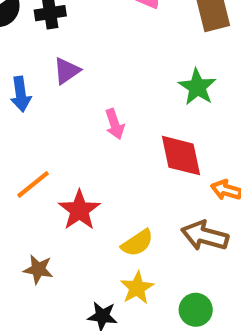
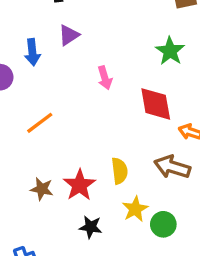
red star: (79, 210) -> (80, 185), moved
yellow semicircle: (137, 243) -> (120, 171), turned -65
yellow star: (137, 288) -> (135, 209), moved

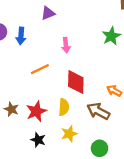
blue arrow: (32, 52) -> (21, 36), moved
red diamond: (156, 104) -> (76, 82), moved
orange line: (40, 123) -> (40, 69), moved
green circle: (163, 224) -> (100, 148), moved

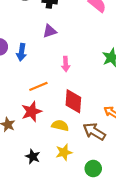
yellow semicircle: (64, 107) -> (60, 126), turned -84
red star: (36, 111) -> (32, 112), moved

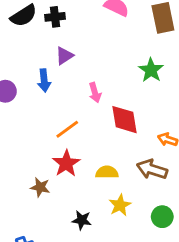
blue arrow: (21, 52) -> (44, 80), moved
red diamond: (73, 101) -> (125, 120), moved

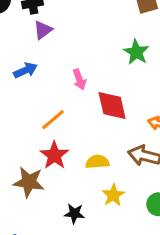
purple triangle: (64, 56) -> (43, 30), moved
blue arrow: (44, 80) -> (25, 70), turned -105
brown star: (40, 187) -> (29, 182), size x1.5

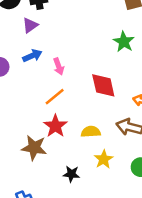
purple triangle: (43, 30) -> (30, 25), moved
pink arrow: (79, 79) -> (59, 66), moved

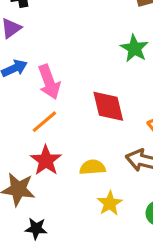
pink arrow: (59, 66) -> (49, 82), size x1.5
black star: (71, 174) -> (36, 229), moved

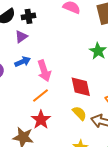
yellow semicircle: (92, 167) -> (79, 113), moved, turned 49

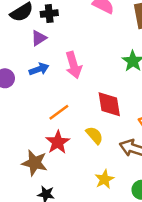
pink arrow: (44, 71) -> (73, 65), moved
yellow semicircle: (79, 113) -> (94, 135), moved

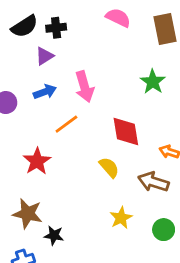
orange line: (59, 112) -> (66, 124), moved
red star: (58, 142) -> (37, 161), moved
brown star: (35, 163) -> (28, 214), moved

